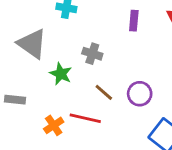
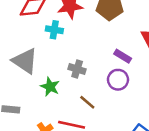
purple rectangle: (134, 21) -> (123, 56), moved, turned -63
purple circle: (140, 94) -> (118, 80), moved

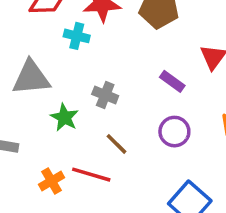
gray triangle: (25, 61) -> (31, 78), turned -44
purple circle: (118, 80) -> (174, 132), moved

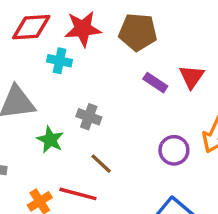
purple rectangle: (172, 81) -> (155, 83), moved
purple circle: (174, 132) -> (174, 150), moved

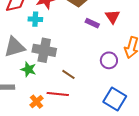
gray cross: (89, 117) -> (44, 50), moved, size x1.6
green star: (50, 140) -> (28, 69), moved

